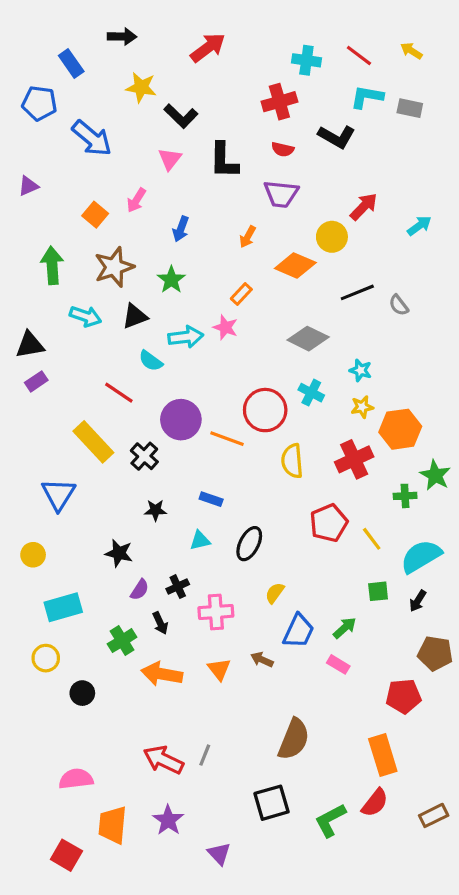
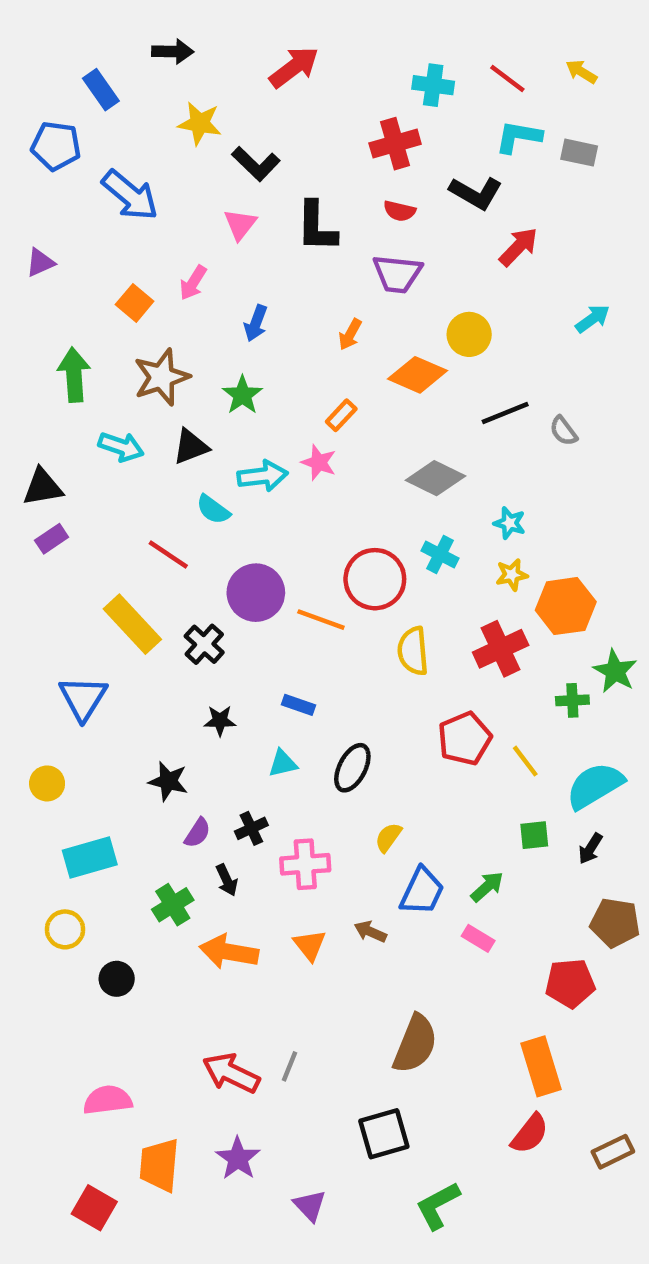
red arrow: (364, 207) -> (519, 247), moved
green L-shape: (330, 820) -> (438, 1206), moved

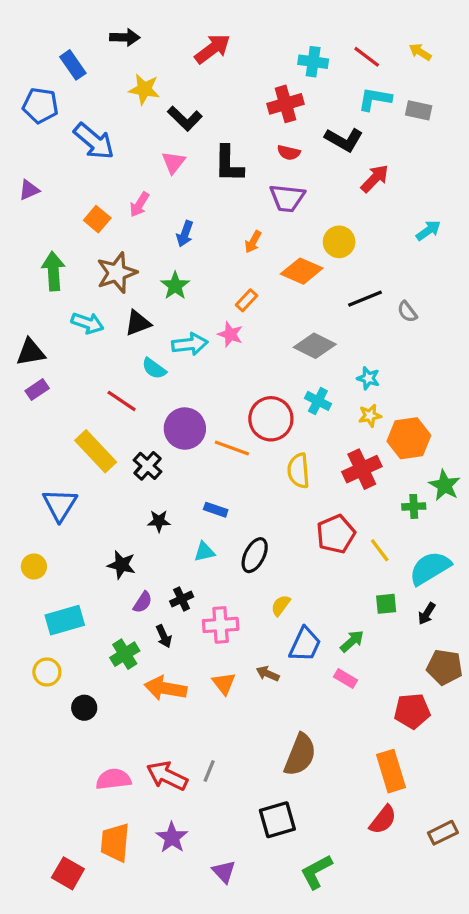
pink semicircle: (108, 1100) -> (113, 779), moved

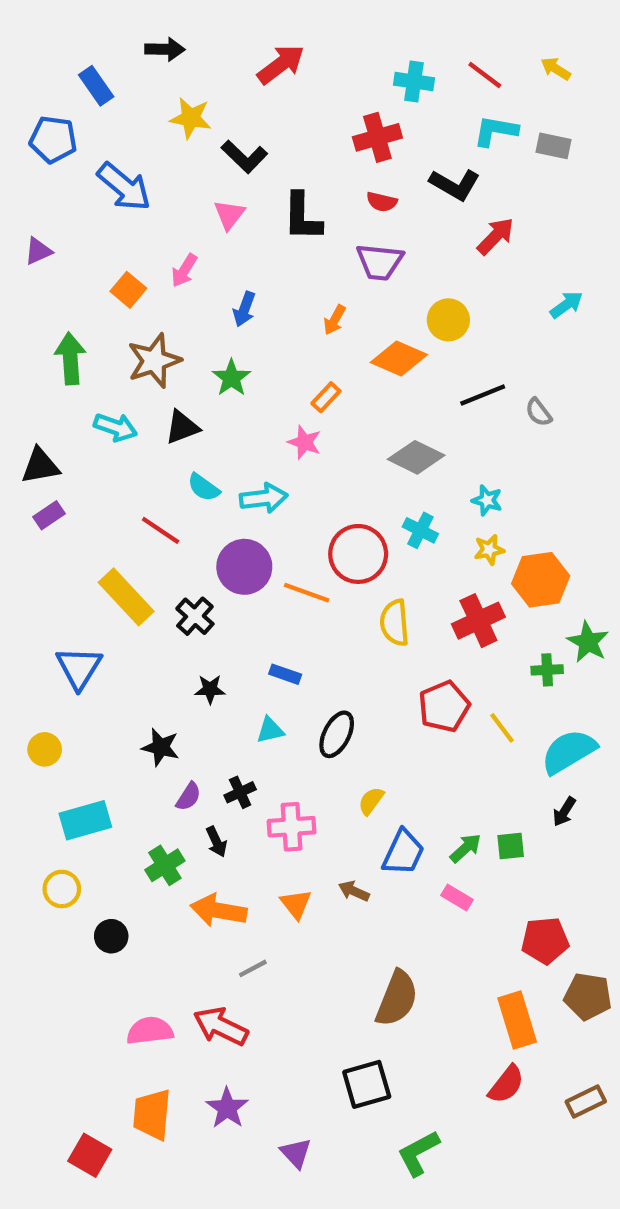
cyan arrow: (190, 344) -> (264, 498), moved
green square: (386, 604) -> (511, 846), moved
brown pentagon: (445, 667) -> (588, 996), moved
gray line: (209, 771) -> (253, 968), moved, turned 40

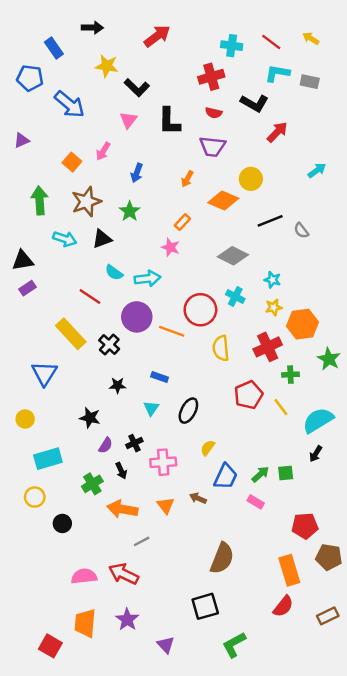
green cross: (547, 670) -> (290, 375), moved
cyan triangle: (270, 730) -> (151, 408), turned -42

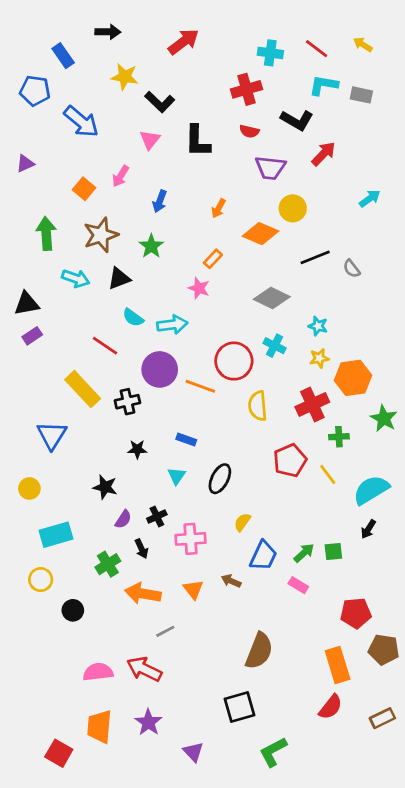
purple trapezoid: (212, 146) -> (270, 168), moved
black cross: (109, 345) -> (127, 402), turned 35

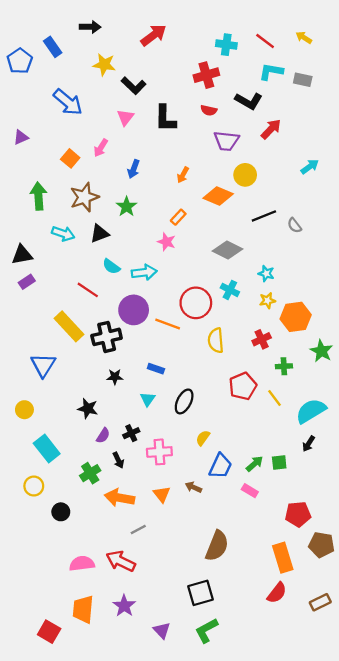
blue pentagon: (35, 91) -> (20, 61), moved, turned 30
black cross: (127, 402) -> (107, 337), size x1.4
red cross: (312, 404) -> (262, 339), size x0.7
cyan rectangle: (56, 535) -> (47, 448), turned 68
green L-shape: (273, 752) -> (206, 630), moved

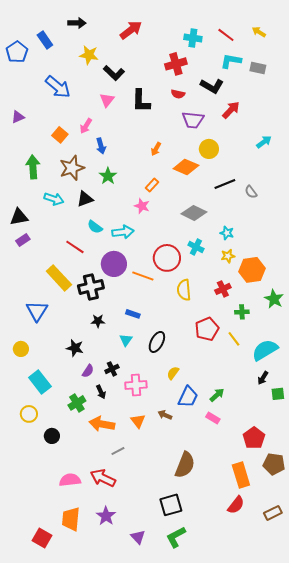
blue arrow: (134, 169) -> (101, 146), moved, turned -35
green square: (279, 463) -> (278, 394), moved
red pentagon: (298, 514) -> (254, 438), turned -30

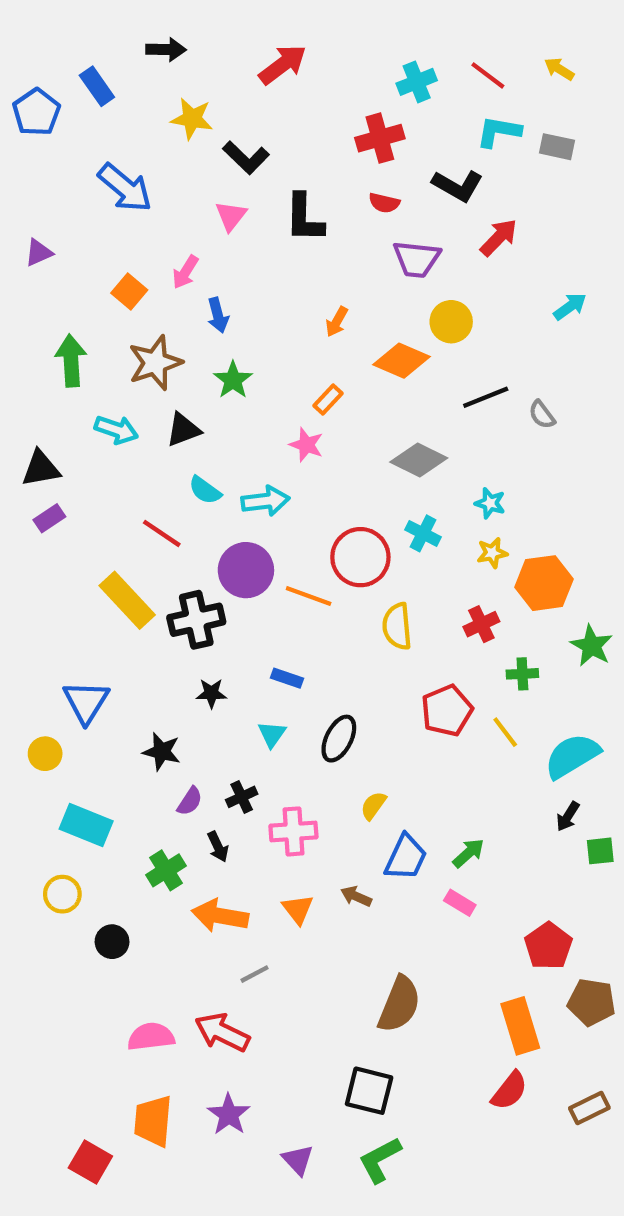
cyan cross: (193, 38) -> (417, 82), turned -30
blue triangle: (37, 311) -> (86, 702), moved
cyan rectangle: (40, 382) -> (86, 825), turned -30
black square: (171, 505) -> (369, 1091), turned 30

